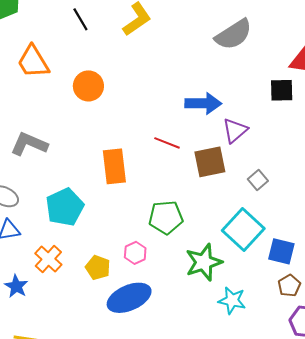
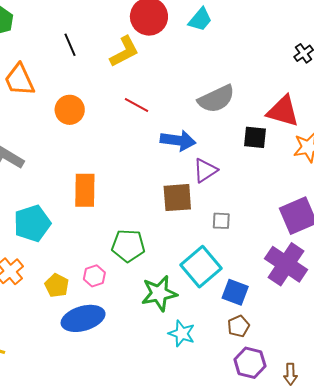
gray semicircle: (234, 34) -> (216, 99), moved
red line: (167, 143) -> (137, 105), moved
gray square: (258, 180) -> (221, 221), turned 36

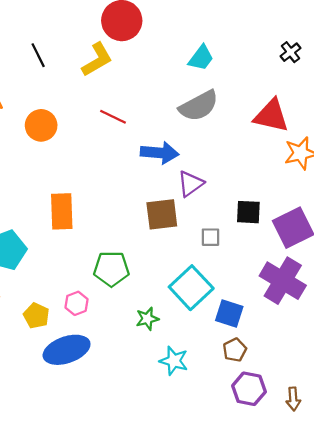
cyan trapezoid: (200, 19) -> (201, 58), moved
black square: (255, 137) -> (248, 212), moved
green star: (159, 293) -> (147, 319), size x0.6

